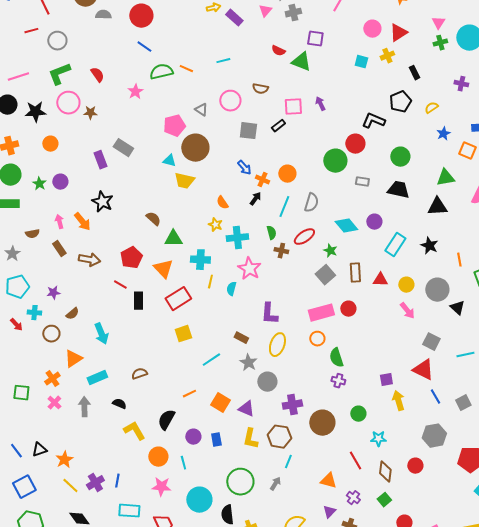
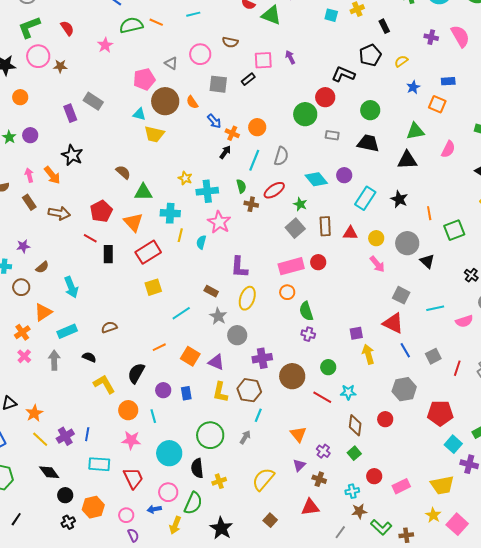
orange semicircle: (222, 203) -> (192, 102), moved
red line: (355, 461) -> (322, 397), moved, turned -30
orange triangle: (328, 481) -> (298, 434), turned 36

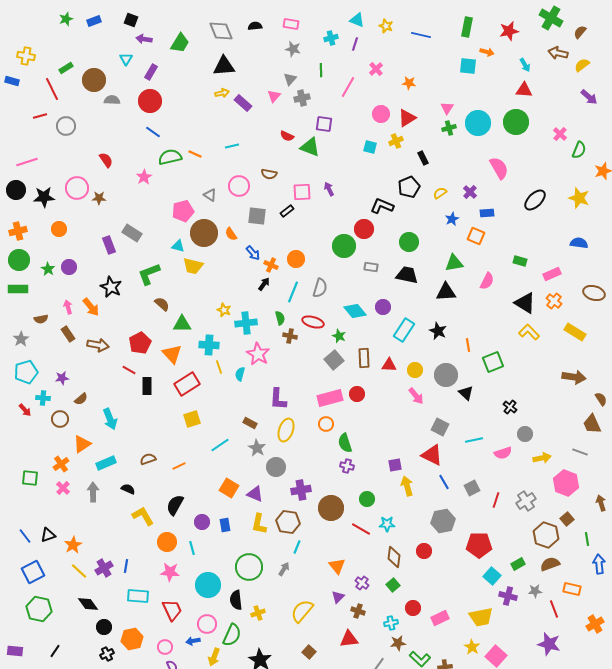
green L-shape: (29, 27) -> (149, 274), moved
purple cross: (431, 37) -> (470, 192), moved, turned 32
red ellipse: (274, 190) -> (313, 322), turned 50
yellow line: (180, 235) -> (219, 367), turned -32
orange line: (159, 347) -> (179, 466), moved

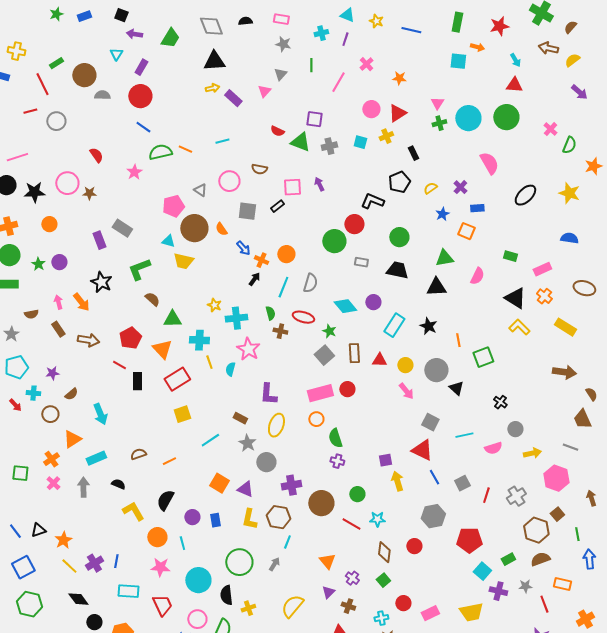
gray cross: (302, 98) -> (329, 146), moved

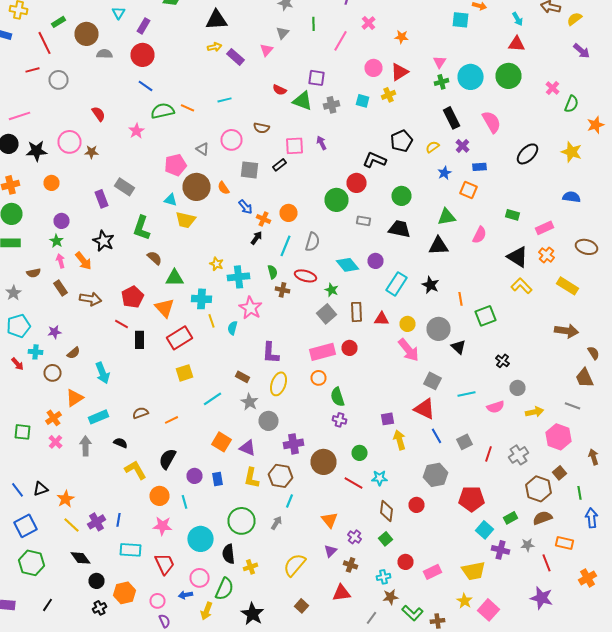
black rectangle: (413, 153) -> (452, 118), moved, size x1.5
green star: (38, 264) -> (56, 241), moved
green L-shape: (139, 269) -> (142, 228), turned -50
pink arrow: (406, 391) -> (408, 350), size x1.4

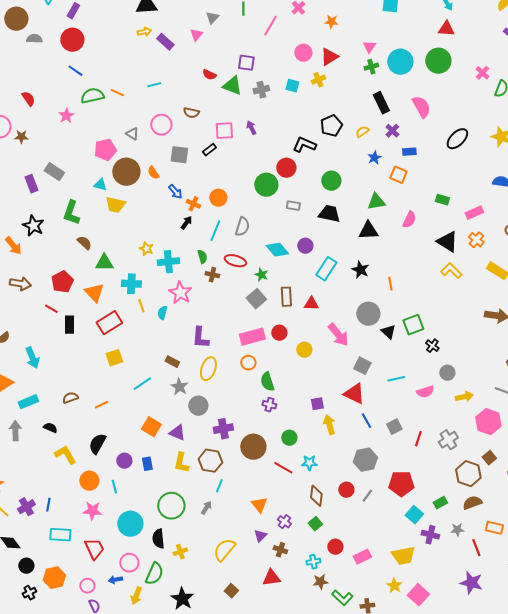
green square: (486, 316) -> (413, 325), moved
yellow circle: (408, 324) -> (304, 350), moved
gray line: (372, 618) -> (367, 496), moved

